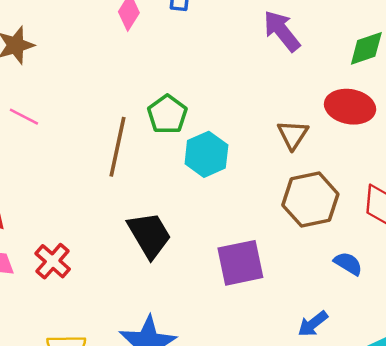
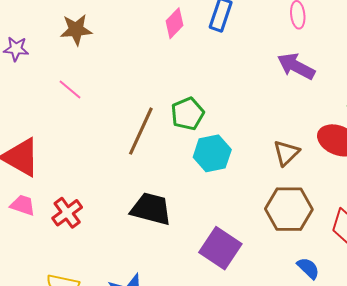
purple arrow: (282, 31) -> (296, 66), turned -36
black trapezoid: (149, 235) -> (151, 209), turned -57
purple square: (240, 263) -> (220, 248), turned 33

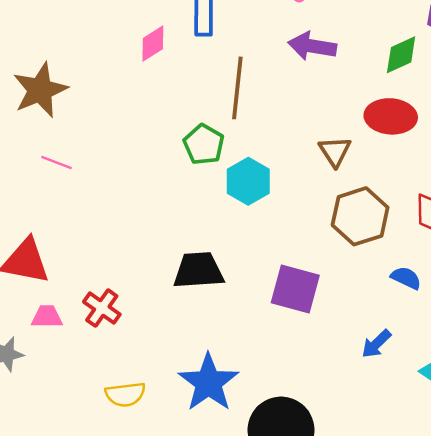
pink diamond: (175, 23) -> (153, 44), turned 32
brown star: (76, 30) -> (40, 90), size x1.4
brown line: (141, 131) -> (237, 88), moved

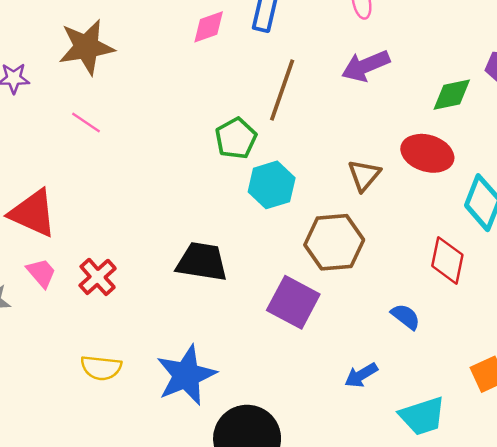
purple arrow: (312, 46) -> (366, 66), turned -45
brown hexagon: (360, 216) -> (334, 242), moved
pink trapezoid: (47, 317) -> (41, 273), turned 36

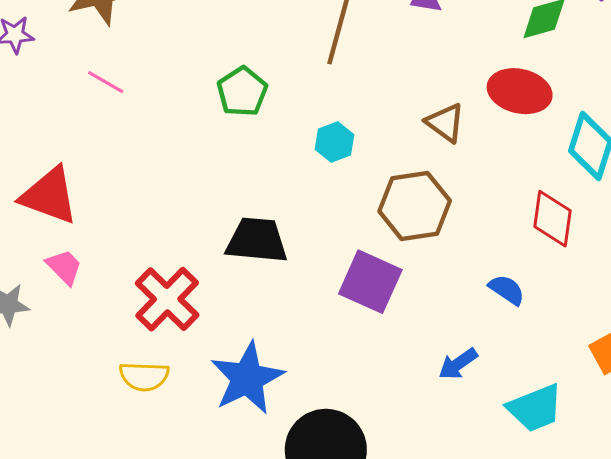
green pentagon: (236, 138) -> (242, 92), moved
brown triangle: (364, 175) -> (445, 123), turned -30
cyan hexagon: (272, 185) -> (334, 142), size x0.7
red cross: (98, 277) -> (167, 299), moved, size x1.4

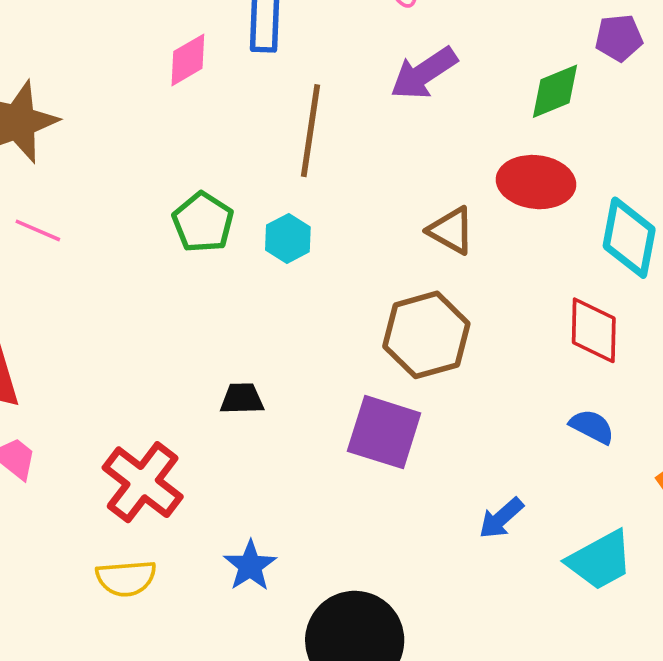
cyan hexagon: (334, 142) -> (288, 238), moved
black trapezoid: (257, 240) -> (242, 399), size x0.6
blue semicircle: (507, 290) -> (592, 426), moved
blue star: (247, 378) -> (250, 566), size x0.6

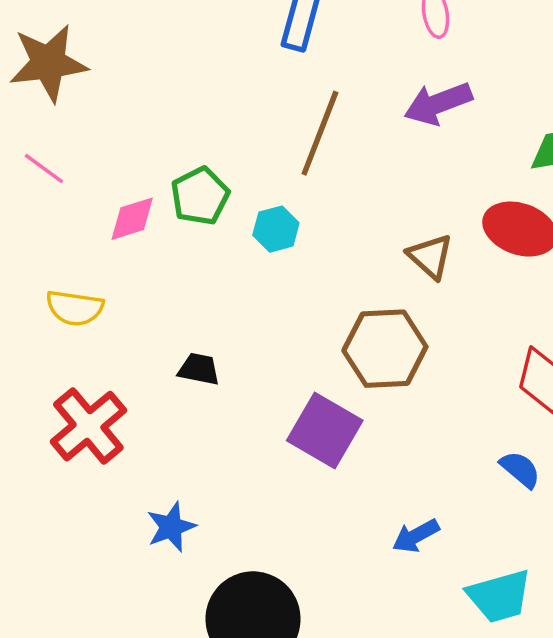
pink diamond: (188, 60) -> (132, 219), moved
yellow semicircle: (126, 578) -> (75, 308), moved

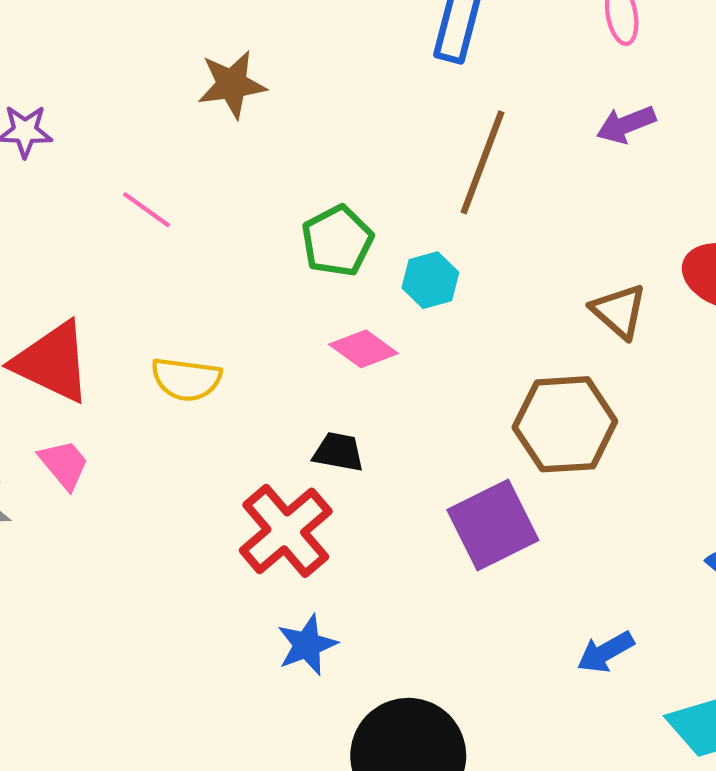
brown star: (48, 63) -> (232, 84), moved, size x0.7
purple arrow: (438, 103) -> (626, 125), size x0.7
pink diamond: (132, 219) -> (363, 349), moved, turned 54
red cross: (88, 426) -> (286, 531), moved
purple square: (325, 430) -> (493, 525), turned 34

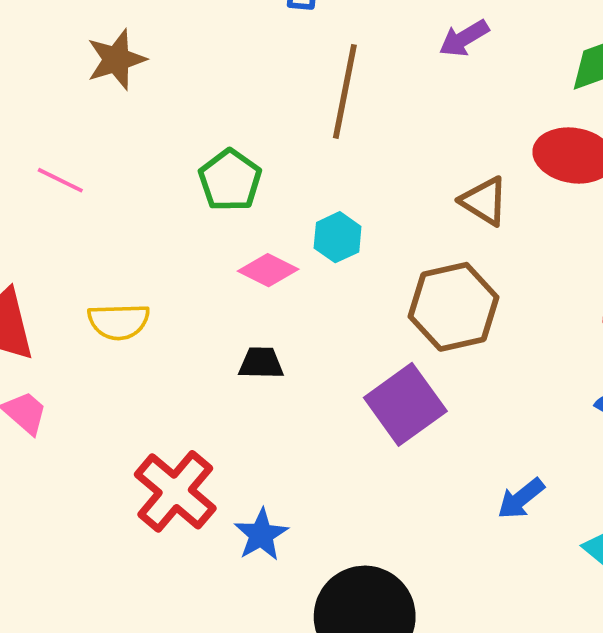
cyan hexagon: (430, 280) -> (338, 237), moved
red cross: (286, 531) -> (175, 491), moved

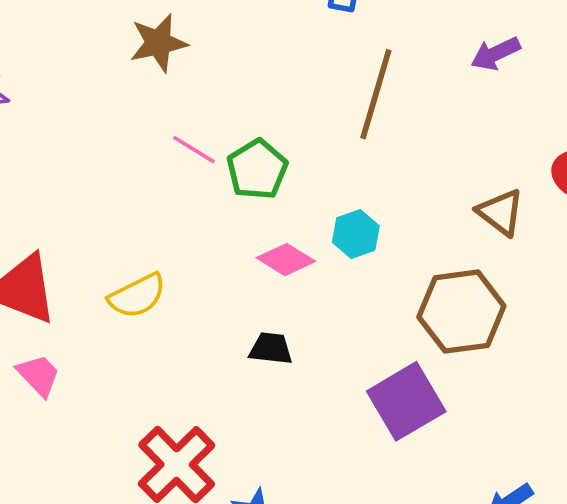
pink line: (60, 180) -> (194, 150), moved
yellow semicircle: (119, 322) -> (137, 296), turned -30

